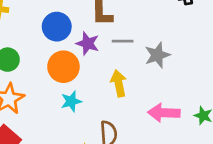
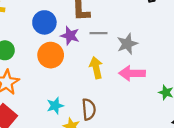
cyan star: (71, 101) -> (55, 106), moved
pink arrow: (164, 113) -> (132, 73), moved

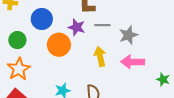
blue circle: (44, 22) -> (42, 19), moved

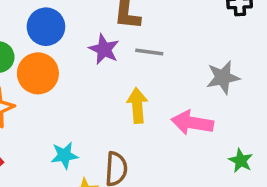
gray star: (128, 35) -> (223, 77), moved
orange circle: (59, 45) -> (38, 73), moved

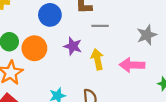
blue circle: (46, 27) -> (50, 15), moved
purple star: (104, 49) -> (73, 46), moved

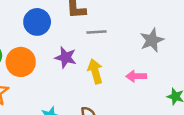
pink arrow: (132, 65) -> (136, 76), size x0.7

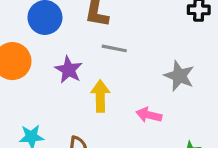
gray star: (152, 40) -> (179, 76), turned 30

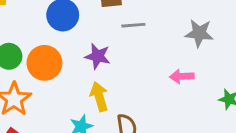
yellow arrow: (100, 96) -> (99, 97), moved

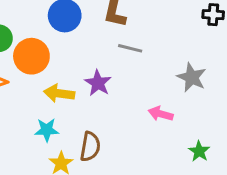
purple star: (98, 56) -> (98, 83), moved
yellow arrow: (99, 97) -> (59, 93), moved, turned -84

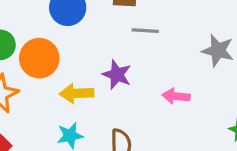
pink arrow: (161, 114) -> (176, 96), moved

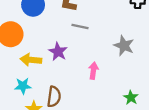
pink arrow: (176, 96) -> (93, 71), turned 84

